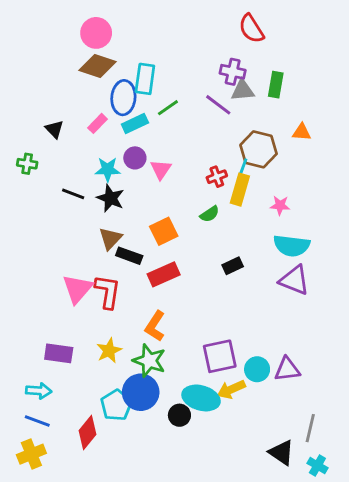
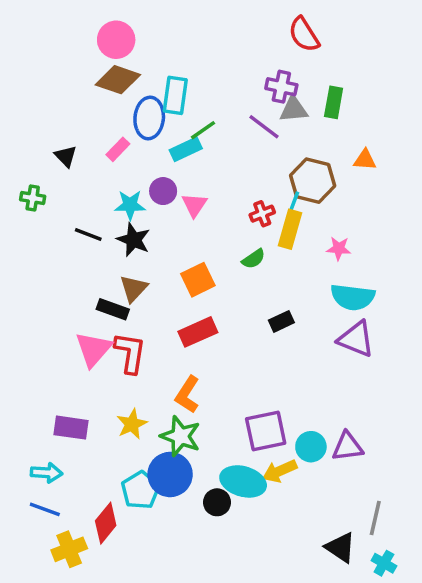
cyan rectangle: (135, 123) -> (186, 149), moved
black rectangle: (129, 256) -> (113, 309), moved
yellow cross: (31, 454) -> (69, 549), moved

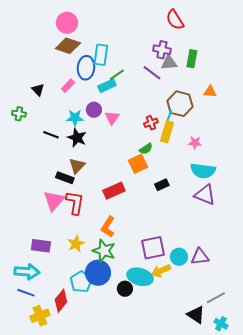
orange square: (198, 280) -> (138, 164), moved
cyan arrow: (47, 473) -> (27, 272), size x1.4
gray line: (375, 518) -> (216, 298), turned 48

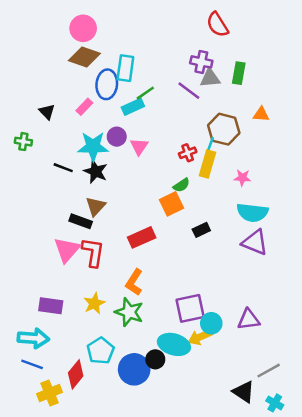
cyan star: (75, 118) -> (93, 147), size x1.4
cyan circle: (179, 257) -> (211, 323), moved
blue circle: (98, 273) -> (134, 369), moved

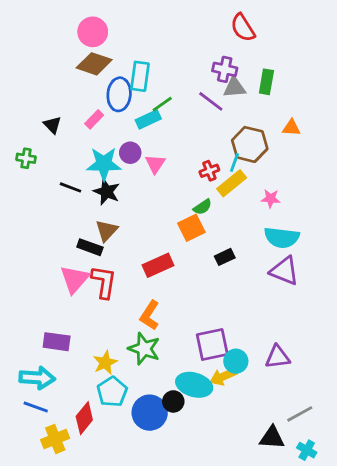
yellow rectangle: (208, 164) -> (232, 183), turned 35
yellow star: (94, 303) -> (105, 363), moved
black triangle: (244, 392) -> (272, 438), turned -30

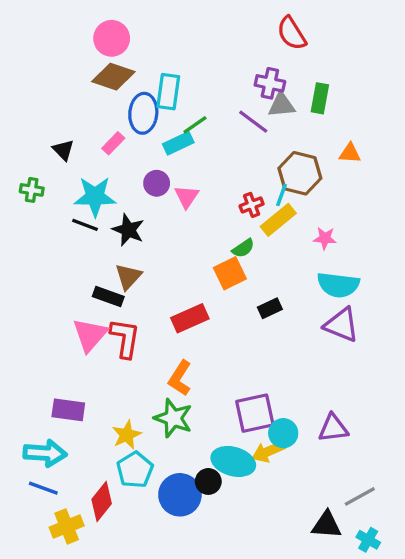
cyan star: (104, 164) -> (95, 197), moved

